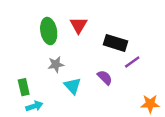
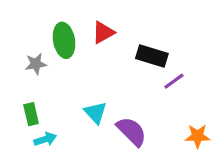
red triangle: (79, 25) -> (103, 32), turned 30
gray star: (56, 64) -> (36, 64), moved
purple semicircle: (105, 78) -> (132, 131), moved, size x1.5

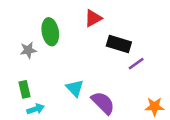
red triangle: (103, 32) -> (93, 18), moved

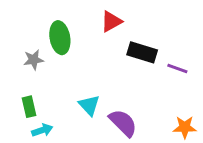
purple line: (136, 64) -> (177, 69), moved, turned 56

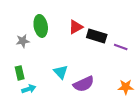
red triangle: (111, 22) -> (76, 27), moved
purple semicircle: (123, 123) -> (84, 84), turned 110

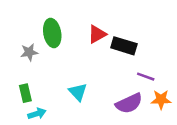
purple line: (121, 47) -> (146, 77), moved
purple semicircle: (84, 84) -> (129, 103), moved
orange star: (126, 87) -> (161, 100), moved

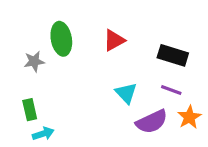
black rectangle: (124, 46) -> (173, 55), moved
cyan triangle: (78, 92) -> (126, 93), moved
orange star: (161, 100) -> (189, 117), turned -30

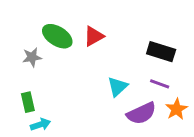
green ellipse: (61, 39) -> (57, 36), turned -48
red triangle: (114, 40) -> (94, 36), moved
cyan triangle: (126, 93) -> (118, 87), turned 30

